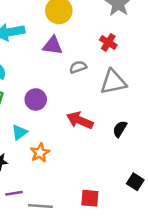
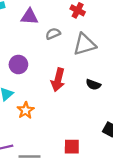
red arrow: (80, 120) -> (58, 80), turned -95
black semicircle: (120, 129) -> (93, 85), turned -96

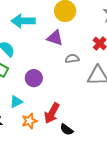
red arrow: (58, 80) -> (52, 113), moved
black semicircle: (93, 85) -> (67, 130), moved

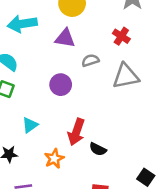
purple circle: (34, 78) -> (61, 85), moved
orange star: (29, 121) -> (54, 159), moved

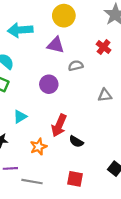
gray triangle: (126, 76) -> (105, 95), moved, size x0.6

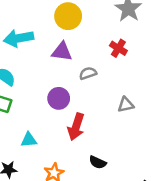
cyan triangle: (20, 117) -> (29, 140), turned 32
red arrow: (59, 126) -> (76, 127), moved

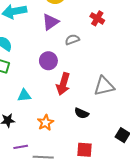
purple triangle: (62, 52) -> (50, 22), turned -42
gray triangle: (126, 105) -> (104, 86), moved, size x1.5

